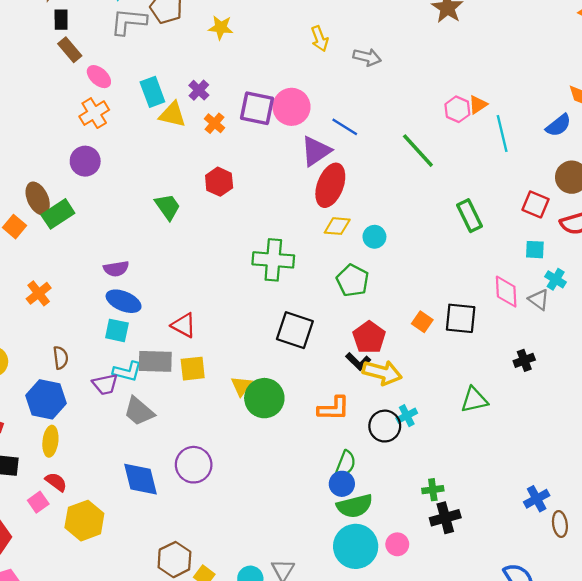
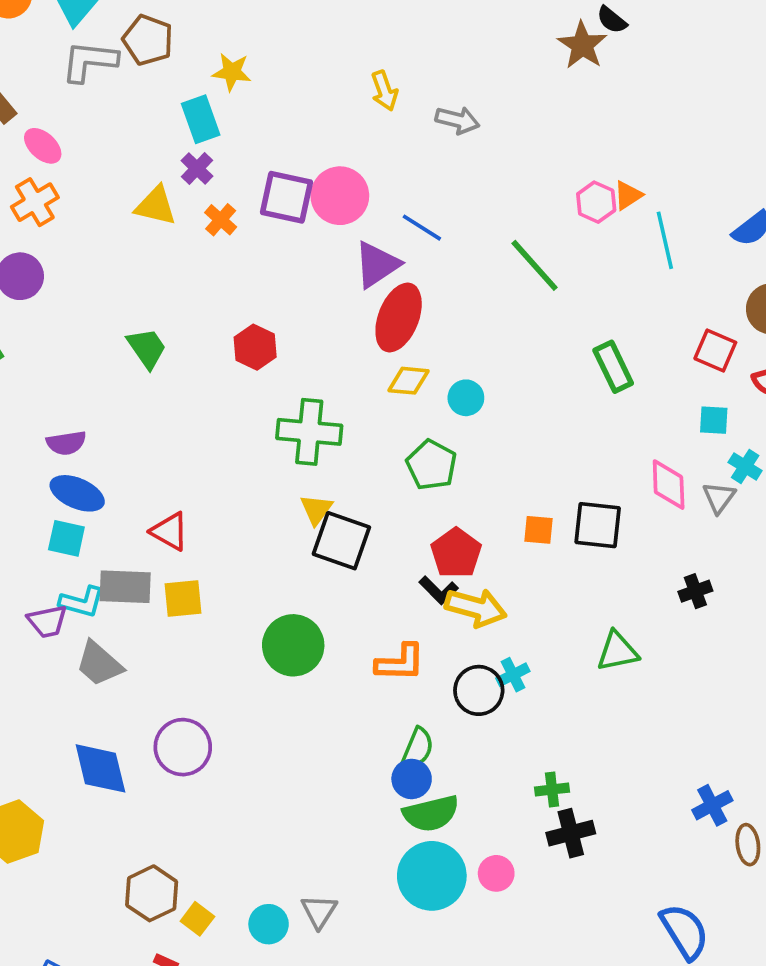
cyan rectangle: (152, 92) -> (201, 119), moved
red hexagon: (219, 182) -> (255, 347), moved
gray triangle: (539, 300) -> (719, 498), turned 30
orange square: (422, 322) -> (539, 530), turned -30
yellow triangle: (241, 386) -> (316, 509), moved

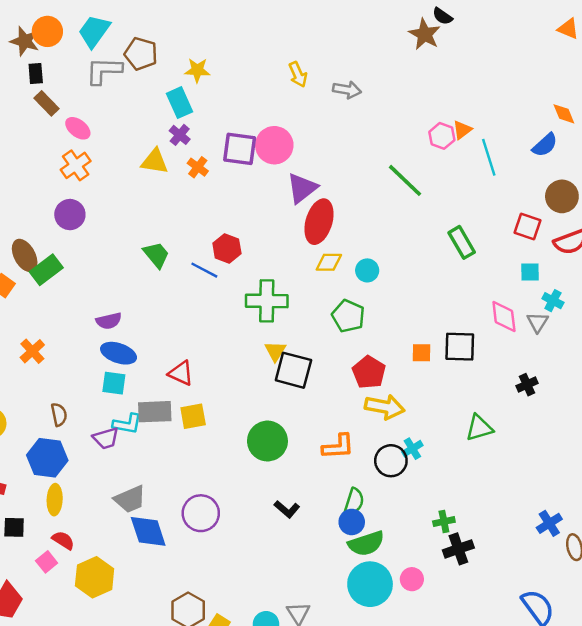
blue line: (422, 228) -> (204, 270), moved
black L-shape: (439, 590) -> (287, 509), moved
gray trapezoid: (99, 664) -> (130, 499), moved, turned -60

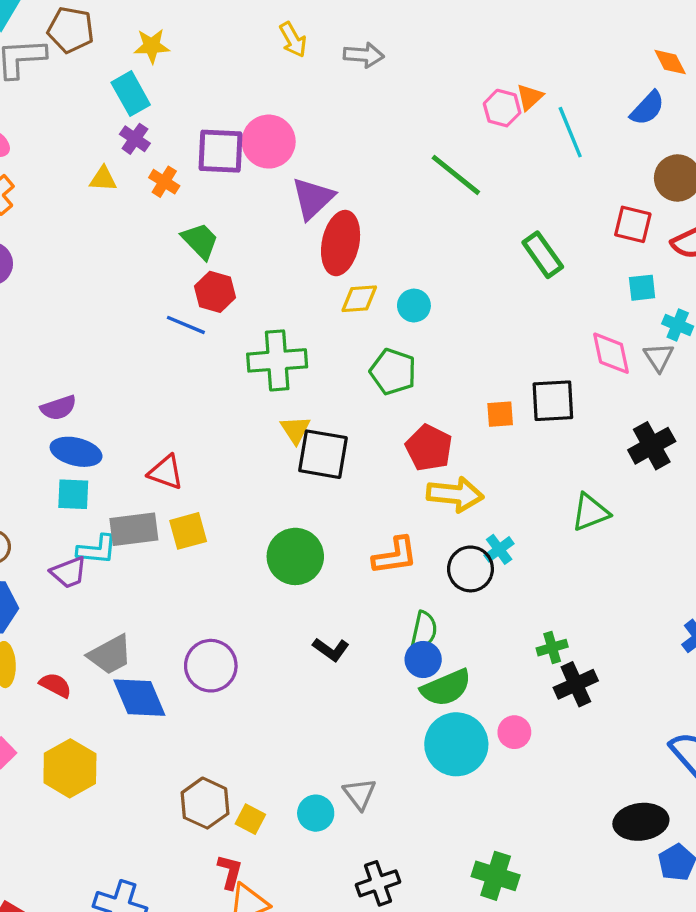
yellow triangle: (155, 161) -> (103, 179), size x0.7
green trapezoid: (156, 255) -> (200, 241), moved
black cross: (527, 385) -> (652, 446), size x1.5
red semicircle: (63, 540) -> (55, 685), moved

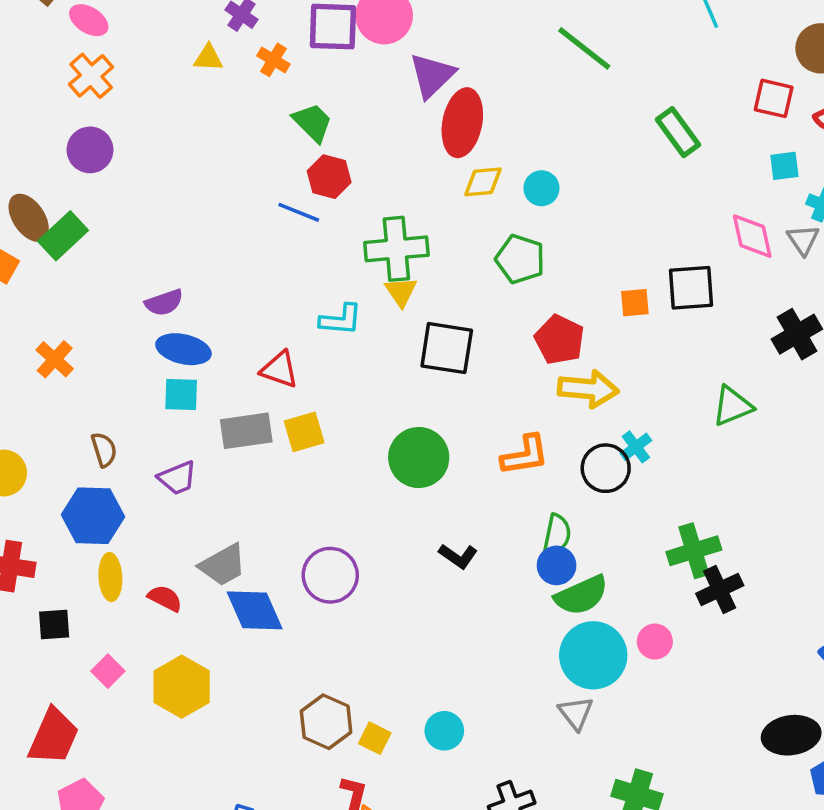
yellow triangle: (295, 430) -> (401, 292), moved
cyan L-shape: (97, 550) -> (341, 320), moved
green cross: (552, 648) -> (694, 551), size x1.6
gray triangle: (360, 794) -> (576, 713), moved

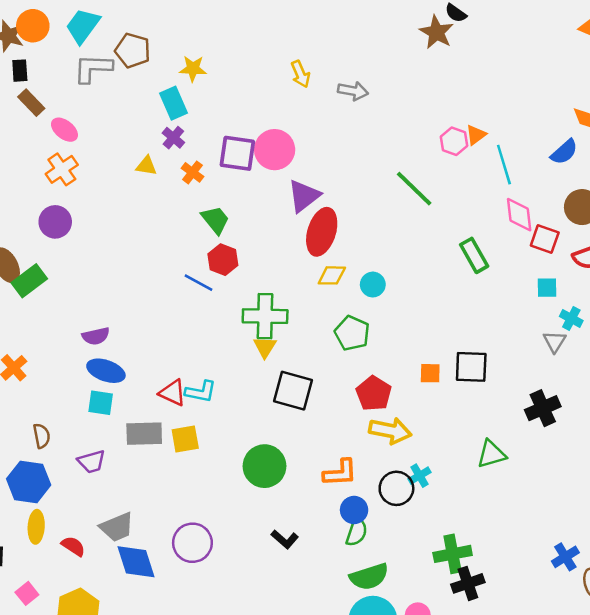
pink diamond: (752, 236) -> (519, 215), moved
cyan L-shape: (341, 320) -> (201, 392), moved
blue circle: (557, 565) -> (354, 510), moved

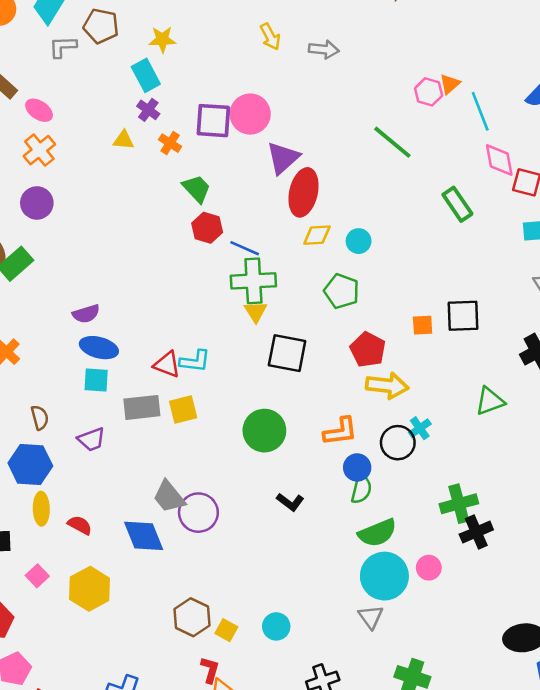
gray L-shape: (93, 68) -> (63, 47), size x0.7
blue line: (198, 283) -> (245, 248), moved
gray trapezoid: (117, 527) -> (169, 497), moved, turned 78

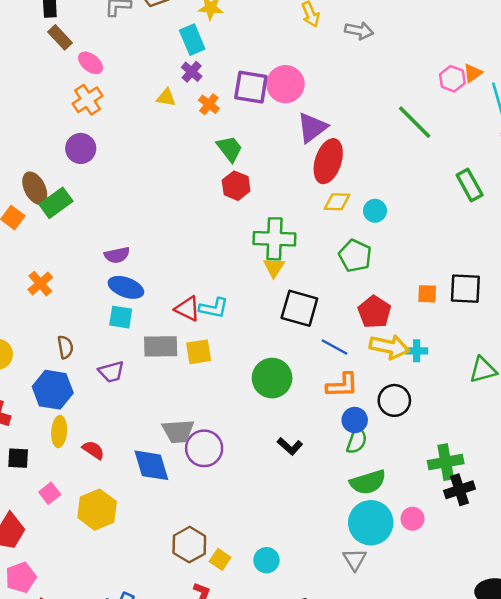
blue line: (245, 248) -> (335, 347), moved
cyan cross: (420, 428) -> (417, 351), moved, turned 30
gray trapezoid: (169, 497) -> (178, 431), turned -60

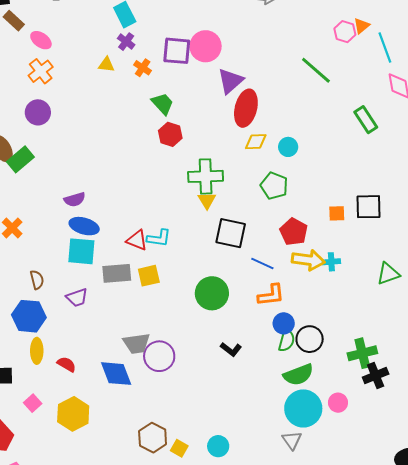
cyan square: (121, 317) -> (81, 251), size x1.4
black circle: (394, 400) -> (310, 339), moved

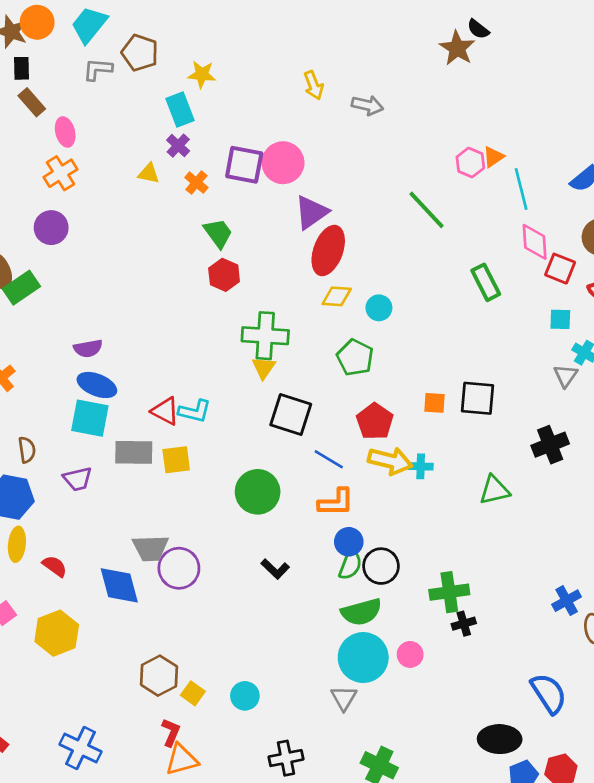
pink ellipse: (41, 40) -> (65, 132), turned 35
black cross: (376, 376) -> (464, 624), size x0.7

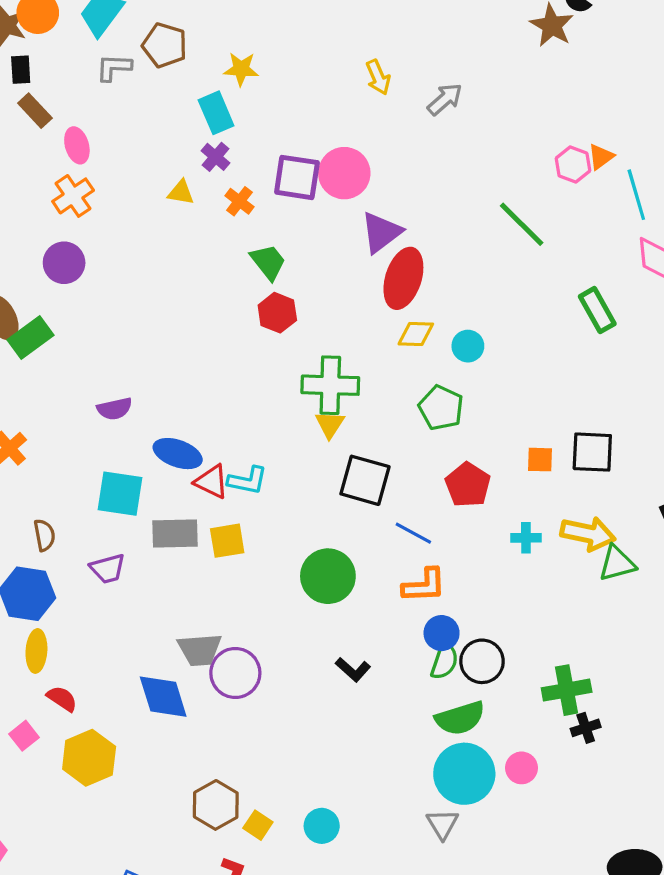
gray arrow: (367, 105) -> (445, 99), turned -52
blue ellipse: (97, 385) -> (178, 454), moved
yellow arrow: (390, 461) -> (588, 534), moved
red semicircle: (55, 566) -> (62, 699), moved

